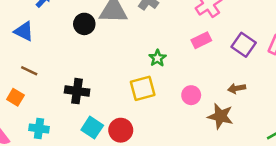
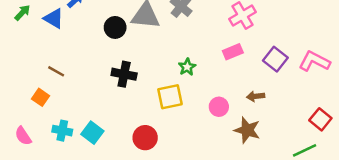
blue triangle: (24, 31) -> (54, 18), moved
brown arrow: (237, 88) -> (256, 96), moved
black cross: (77, 91) -> (124, 74), moved
cyan square: (92, 128) -> (92, 133), moved

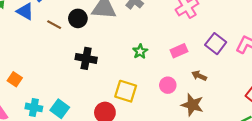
pink rectangle: (233, 52) -> (179, 51), moved
brown line: (56, 71) -> (54, 25), moved
brown arrow: (256, 96) -> (199, 76), turned 32
yellow square: (170, 97) -> (126, 91), moved, turned 30

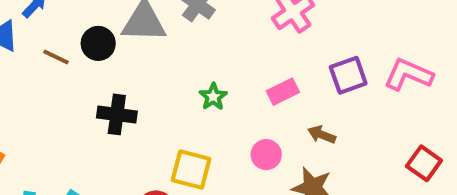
purple square: (216, 44) -> (348, 75), turned 36

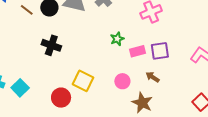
purple square: (348, 75) -> (160, 51), moved
green star: (213, 97) -> (117, 39), moved

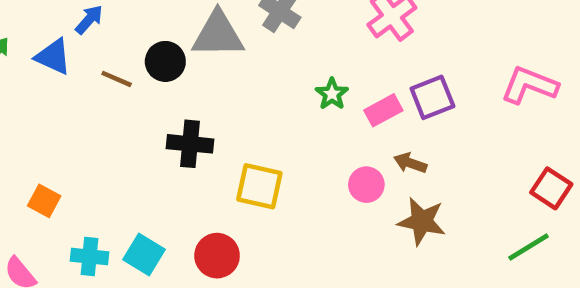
brown arrow: (153, 77) -> (410, 163), moved
yellow square: (83, 81) -> (259, 186), moved
red circle: (61, 98) -> (217, 256), moved

